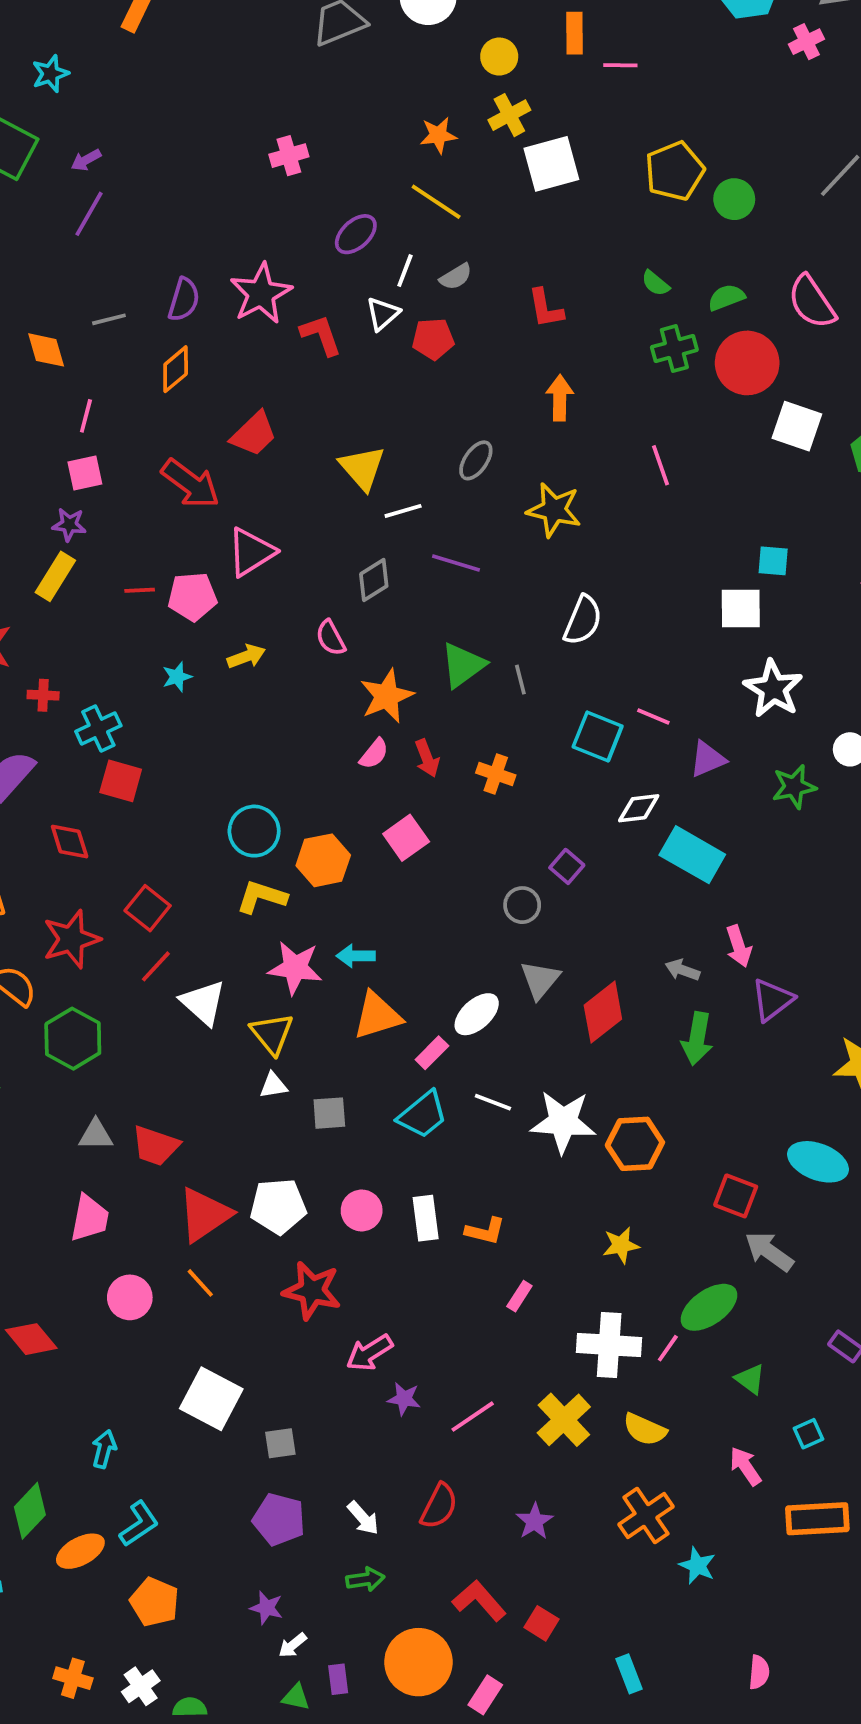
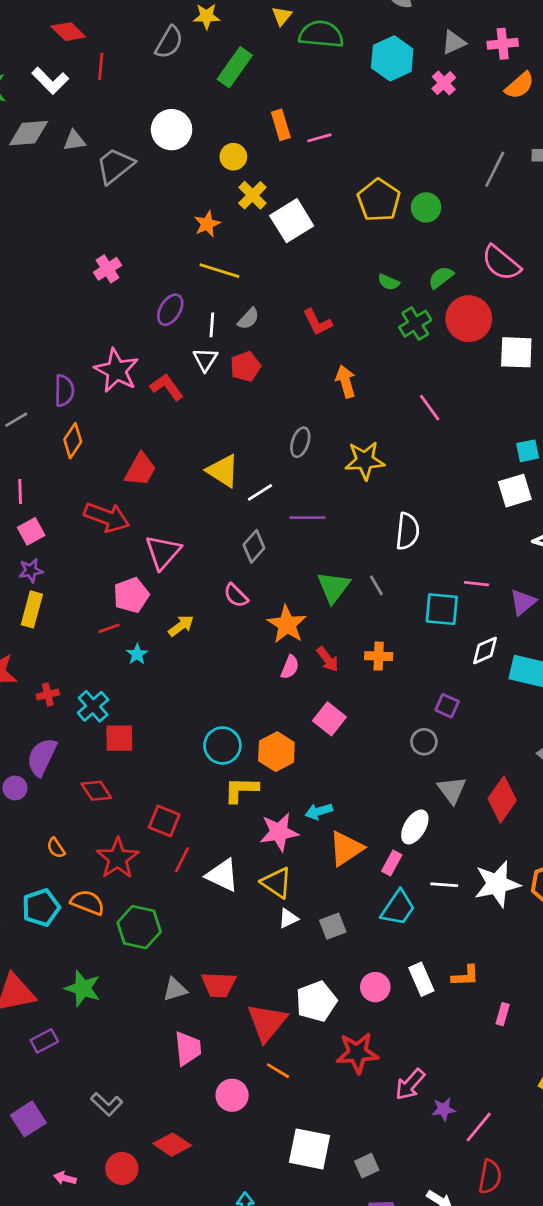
red line: (140, 590) -> (109, 628), moved
pink line: (473, 1417) -> (479, 1127), moved

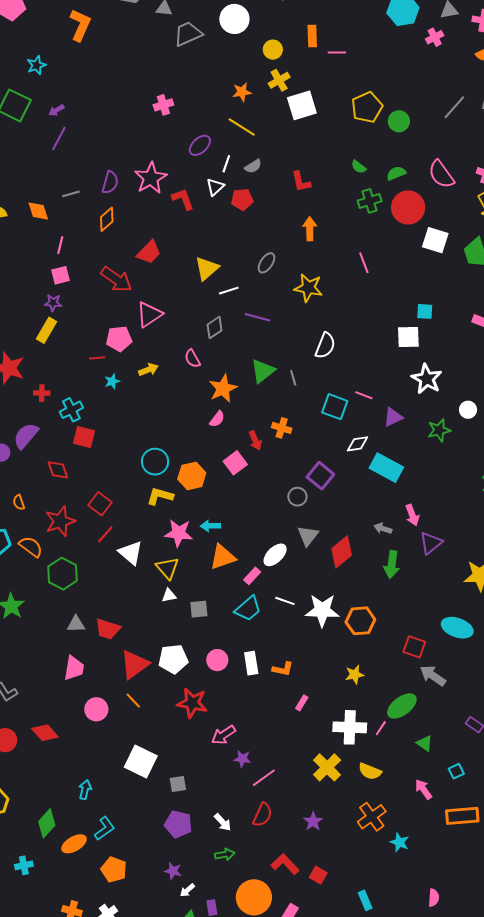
yellow triangle: (223, 471) -> (207, 268), turned 32
red arrow: (328, 659) -> (255, 441), moved
purple square: (447, 706) -> (320, 476), size x1.5

